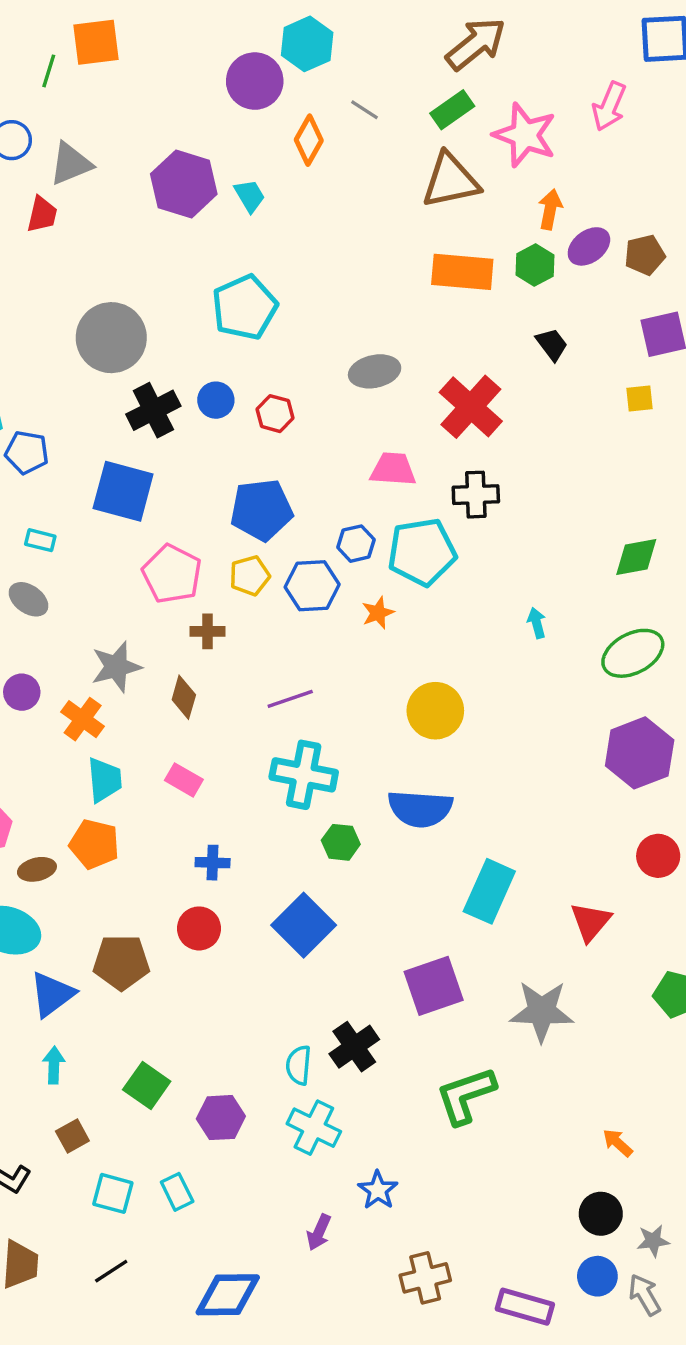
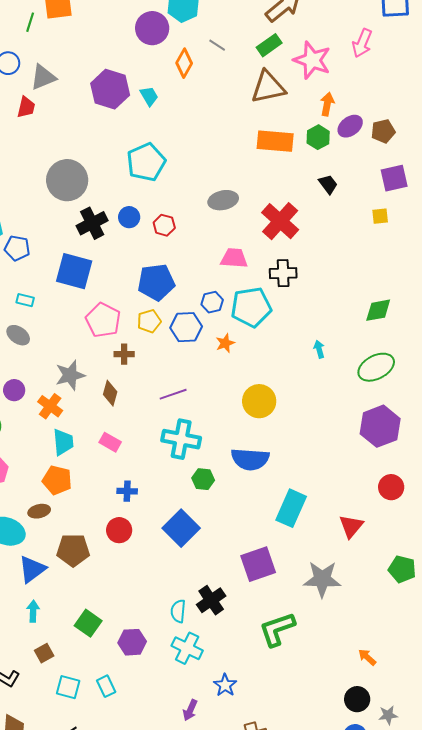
brown ellipse: (37, 869) -> (39, 511), moved

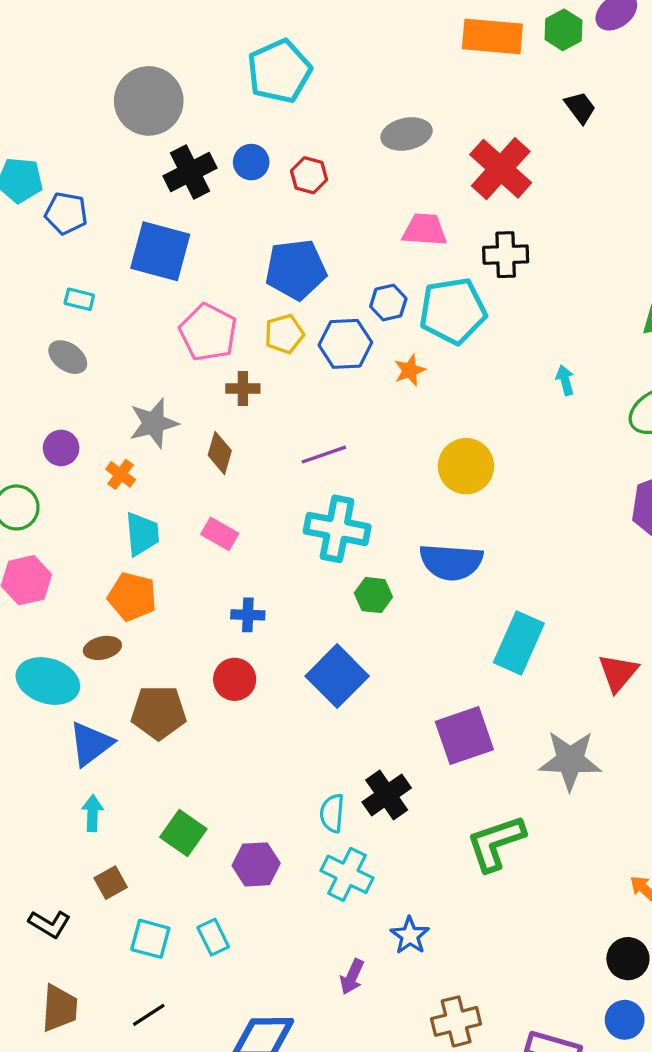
orange cross: (50, 406) -> (121, 474), size x0.7

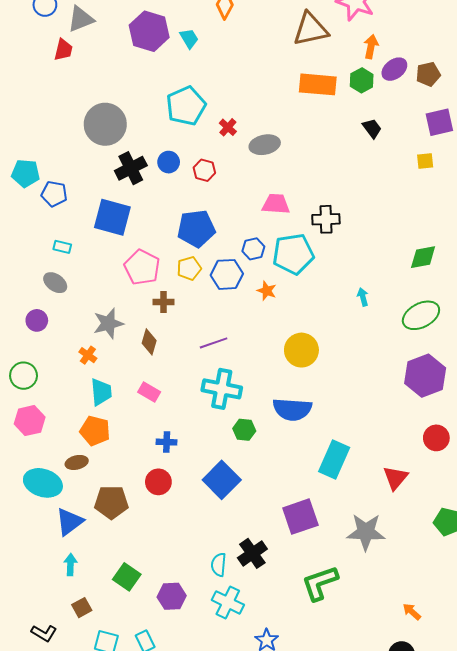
red cross: (501, 169) -> (228, 127), moved, size x0.5
orange star: (410, 370) -> (267, 291), turned -30
purple circle: (61, 448) -> (37, 320), moved

